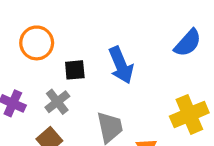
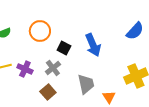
black square: (75, 70) -> (64, 48), turned 32

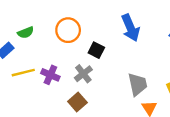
blue arrow: (93, 45) -> (130, 28), moved
gray trapezoid: (86, 84) -> (138, 84), moved

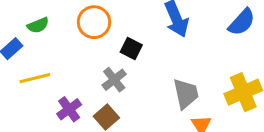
purple cross: (50, 75) -> (69, 109), moved, turned 30

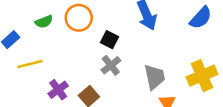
green semicircle: (38, 25) -> (44, 22), moved
gray cross: (114, 80) -> (111, 65), moved

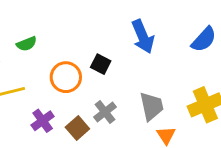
orange circle: (79, 18) -> (66, 77), moved
gray cross: (111, 65) -> (105, 112), moved

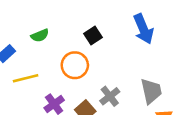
black square: (101, 64) -> (93, 35), moved, turned 30

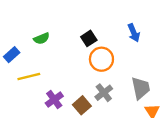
blue arrow: (143, 29) -> (134, 33), size x0.7
orange circle: (75, 65) -> (101, 59), moved

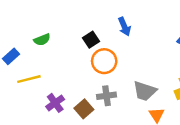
blue arrow: (134, 33) -> (124, 27), moved
gray trapezoid: (141, 88) -> (145, 91), turned 120
gray cross: (104, 93) -> (107, 96), turned 30

